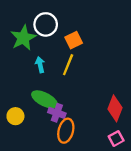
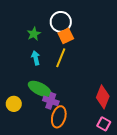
white circle: (46, 24) -> (61, 22), moved
green star: (23, 38) -> (34, 34), moved, size x0.6
pink square: (116, 139) -> (104, 124), turned -32

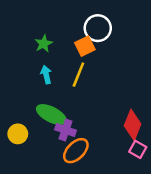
white circle: (61, 22) -> (98, 28), moved
orange ellipse: (59, 117) -> (76, 151), turned 30
pink square: (104, 124) -> (138, 149), moved

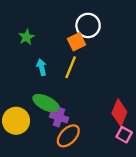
green star: (44, 44) -> (26, 37), moved
yellow circle: (18, 134) -> (16, 121), size x1.5

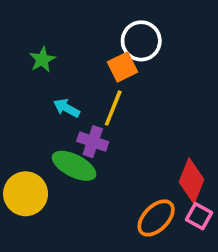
cyan arrow: (42, 67) -> (67, 108), turned -49
purple cross: (59, 117) -> (93, 142), moved
orange ellipse: (68, 136) -> (156, 218), moved

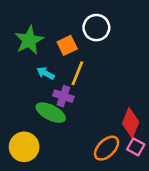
green star: (42, 60) -> (29, 40), size x1.6
orange square: (123, 67) -> (67, 45), moved
yellow circle: (26, 194) -> (24, 147), moved

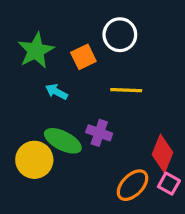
yellow line: (77, 73) -> (126, 90), moved, turned 70
purple cross: (63, 96) -> (99, 133), moved
yellow circle: (24, 147) -> (34, 160), moved

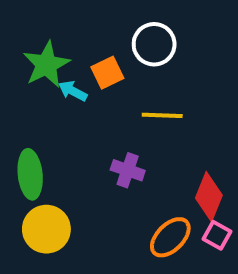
cyan arrow: (56, 92) -> (73, 91), moved
green ellipse: (63, 141) -> (30, 174), moved, turned 57
yellow circle: (34, 160) -> (46, 229), moved

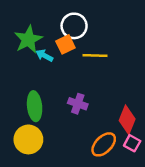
white circle: (154, 44) -> (74, 26), moved
yellow line: (162, 115) -> (95, 56), moved
green ellipse: (30, 174) -> (35, 106), moved

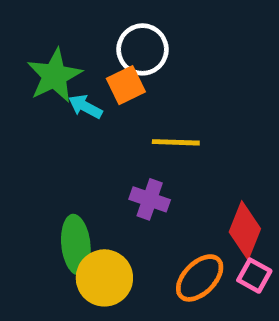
yellow line: (95, 56) -> (176, 142), moved
green ellipse: (35, 106) -> (76, 245), moved
yellow circle: (28, 139) -> (104, 278), moved

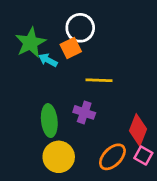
green ellipse: (76, 245) -> (49, 121), moved

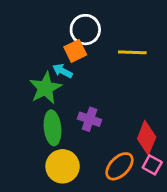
green star: (30, 43) -> (45, 88), moved
cyan arrow: (48, 60) -> (63, 71), moved
yellow line: (99, 80) -> (132, 52), moved

